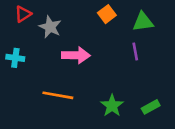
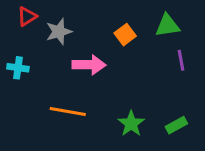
orange square: (107, 14) -> (125, 35), moved
gray star: (50, 27) -> (59, 32), turned 30
purple line: (135, 51) -> (181, 60), moved

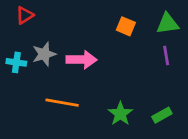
green triangle: (167, 26) -> (168, 24), moved
gray star: (59, 32) -> (44, 54), moved
orange square: (125, 35) -> (126, 26), moved, turned -30

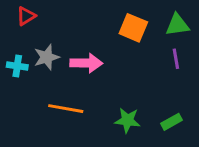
orange square: (126, 26) -> (133, 28), size x1.4
green star: (120, 114) -> (127, 120), turned -30

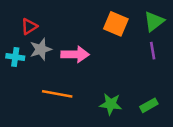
red triangle: (26, 16) -> (29, 26), moved
green triangle: (177, 25) -> (154, 21), turned -30

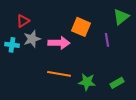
orange square: (116, 24) -> (81, 27), moved
purple line: (153, 51) -> (107, 40), moved
orange line: (57, 94) -> (59, 74), moved

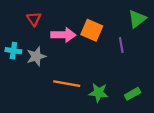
red triangle: (23, 21) -> (34, 19), moved, turned -32
gray star: (32, 39) -> (36, 56), moved
pink arrow: (59, 43) -> (63, 35), moved

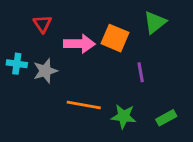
green triangle: (137, 19) -> (155, 22), moved
purple line: (121, 45) -> (141, 72), moved

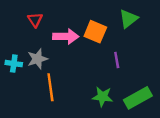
cyan cross: (17, 64) -> (14, 64), moved
orange line: (84, 105) -> (50, 87), moved, turned 72
green rectangle: (166, 118) -> (138, 98), size x1.6

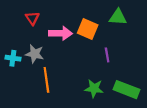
green triangle: (128, 19) -> (118, 17), turned 42
gray star: (37, 59) -> (35, 54), turned 30
green rectangle: (138, 98) -> (126, 90), turned 50

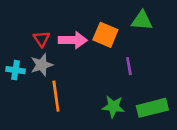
red triangle: (32, 18) -> (42, 39), moved
gray star: (35, 54) -> (42, 65), turned -30
green rectangle: (126, 90) -> (152, 108), turned -35

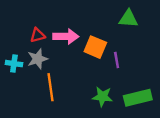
orange square: (105, 35) -> (95, 47), moved
red triangle: (42, 39) -> (38, 35), turned 49

